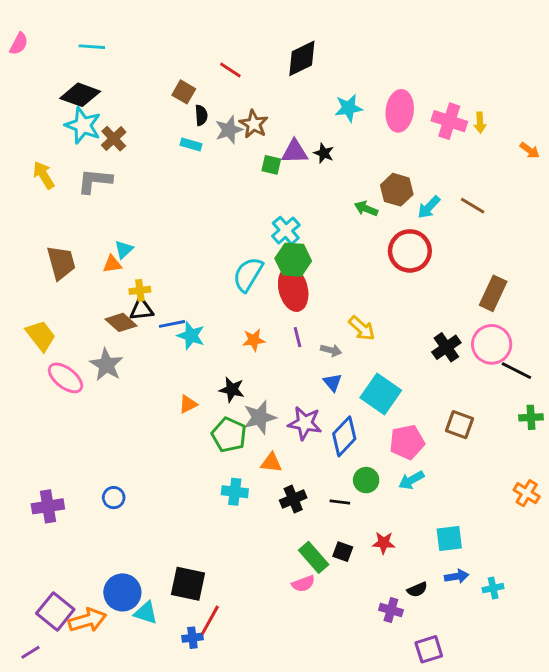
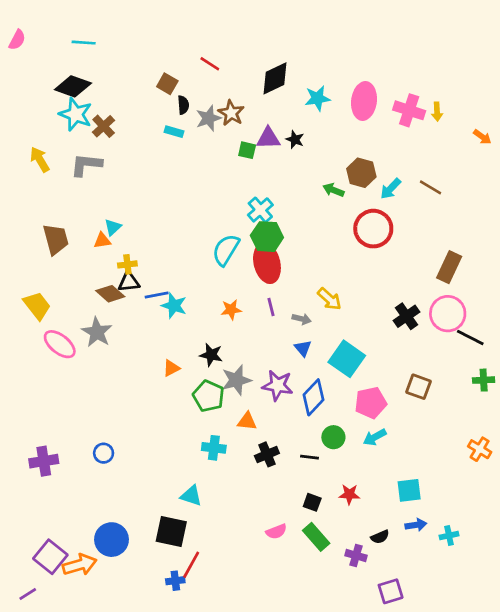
black diamond: (302, 58) -> (275, 78), moved
green rectangle: (314, 557) -> (316, 537), moved
cyan triangle: (146, 613) -> (191, 496), moved

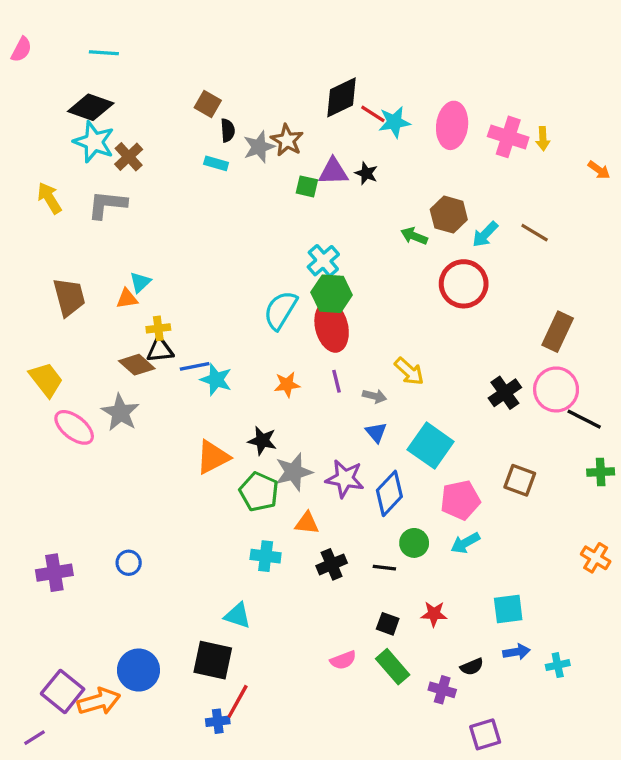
red line: (210, 64) -> (373, 114), moved
orange triangle: (171, 368) -> (213, 457), size x1.6

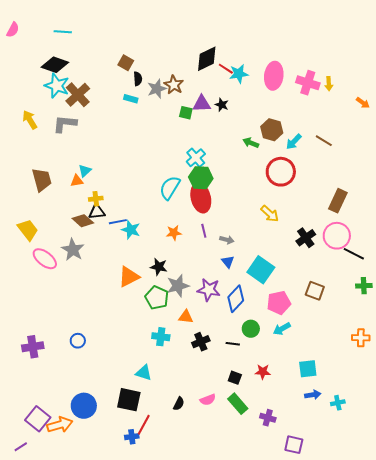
brown cross: (129, 157) -> (78, 95), size x1.4
yellow arrow: (409, 371) -> (270, 214), moved
orange cross: (596, 558) -> (361, 338), turned -30
black semicircle: (472, 667) -> (179, 404), moved, turned -40
purple square: (485, 734) -> (294, 445), turned 30

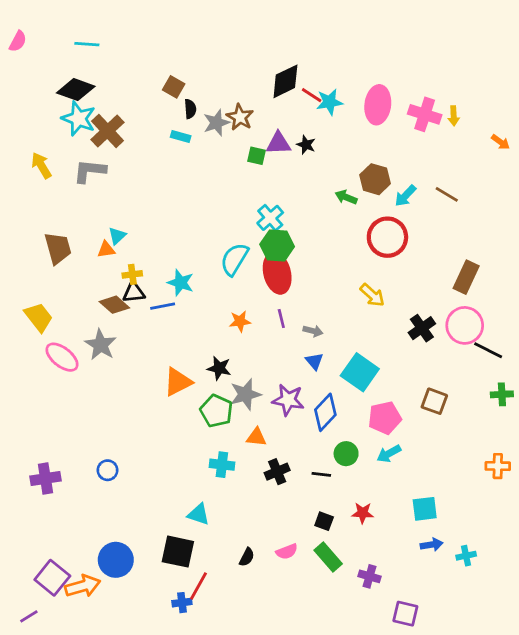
cyan star: (131, 230) -> (181, 283), moved

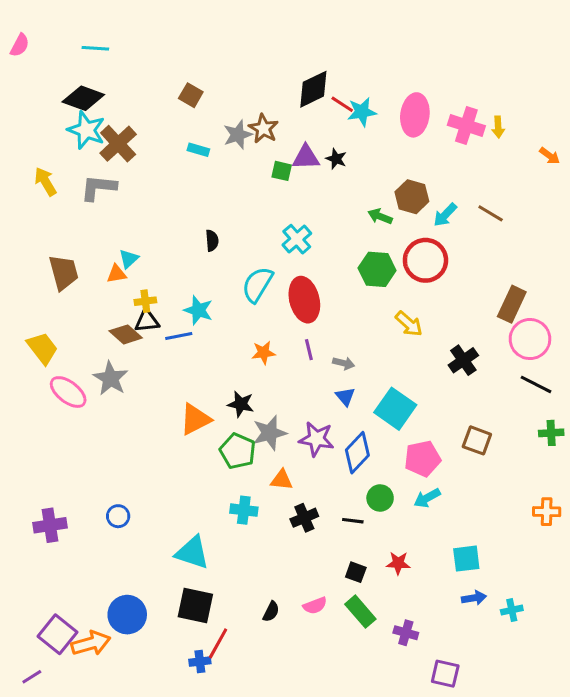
black semicircle: (190, 109) -> (212, 241), moved
green hexagon: (277, 245) -> (377, 269), moved
pink circle: (465, 325) -> (530, 339), moved
cyan triangle: (199, 514) -> (192, 553), moved, size x1.4

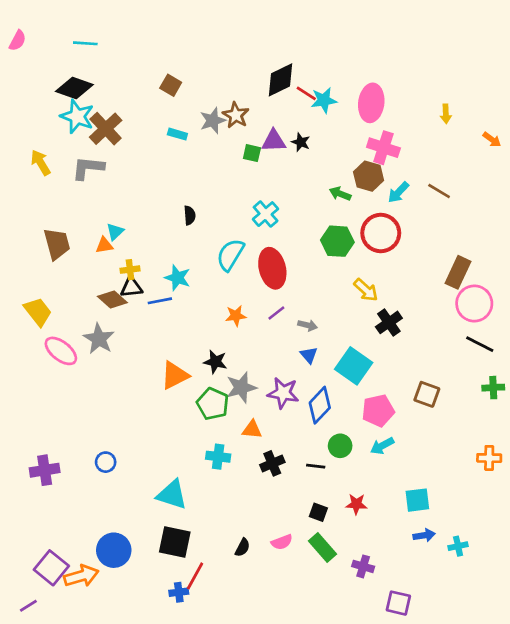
pink cross: (466, 126) -> (383, 148), moved
purple line: (309, 350) -> (276, 313), turned 66
black cross: (463, 360) -> (389, 322), moved

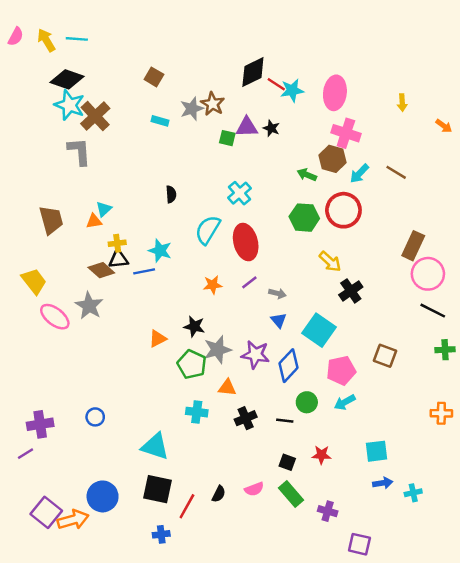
yellow arrow: (41, 163) -> (46, 40), moved
gray L-shape: (88, 168) -> (79, 152), turned 80
orange triangle: (175, 375) -> (158, 339), size x0.7
red line: (195, 576) -> (187, 506), moved
purple line: (28, 606) -> (25, 454), moved

